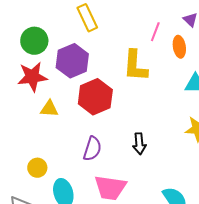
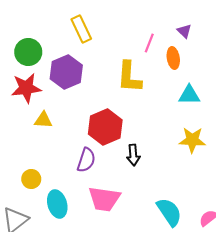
red hexagon: (95, 97) -> (105, 127), moved

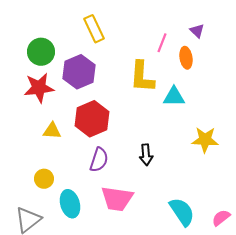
cyan triangle: (189, 95) -> (174, 97), moved
yellow triangle: (43, 120) -> (52, 131), moved
red hexagon: (105, 127) -> (92, 119), moved

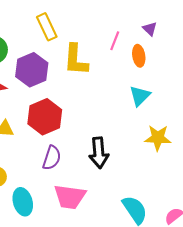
yellow L-shape: (142, 77) -> (76, 60), moved
cyan triangle: (174, 97) -> (140, 96), moved, turned -45
black arrow: (146, 155) -> (99, 153), size x1.4

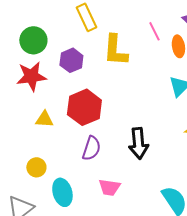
pink line: (115, 41) -> (154, 31), turned -48
purple hexagon: (32, 70) -> (71, 60), size x0.7
pink trapezoid: (70, 197) -> (109, 187), size x0.7

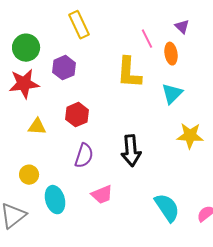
yellow L-shape: (115, 50) -> (129, 73), moved
red hexagon: (84, 107) -> (77, 115), size x0.7
pink trapezoid: (109, 187) -> (102, 195), turned -30

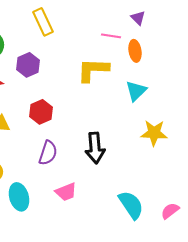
purple triangle: (182, 27) -> (138, 18), moved
pink line: (147, 39) -> (111, 36), turned -54
yellow L-shape: (129, 73) -> (93, 70), turned 88

